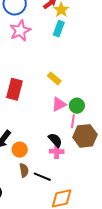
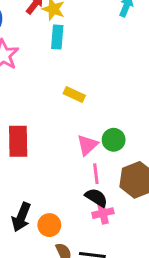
yellow rectangle: (54, 78) -> (74, 94), moved
pink line: (73, 121) -> (96, 174), moved

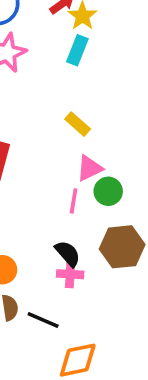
pink triangle: (87, 145) -> (89, 168), moved
pink line: (96, 174) -> (74, 201), moved

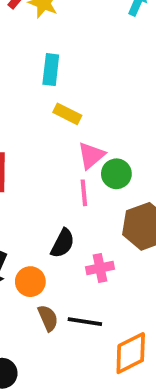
cyan rectangle: (77, 50) -> (51, 70), moved
black semicircle: (68, 254) -> (63, 243), moved, turned 84

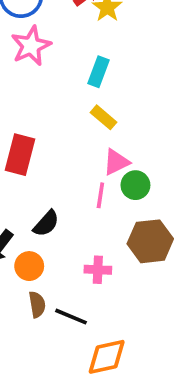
black semicircle: (63, 243) -> (46, 223), moved

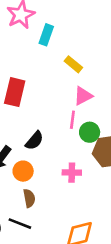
cyan rectangle: (98, 72) -> (46, 35), moved
green circle: (135, 185) -> (90, 132), moved
black line: (71, 317) -> (20, 224), moved

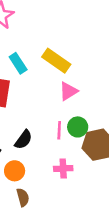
cyan rectangle: (46, 35) -> (18, 63), moved, turned -48
yellow rectangle: (73, 64) -> (56, 61), size x1.5
pink line: (72, 120) -> (59, 130), moved

